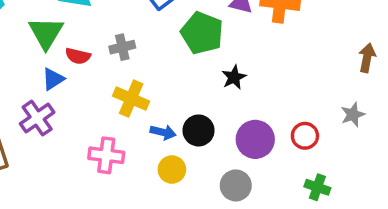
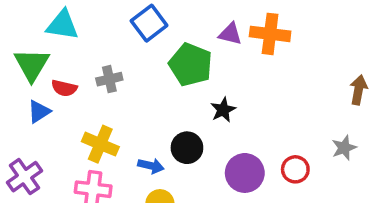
yellow cross: (131, 99) -> (100, 144), moved
purple cross: (37, 118) -> (24, 177), moved
black circle: (199, 130) -> (187, 148), moved

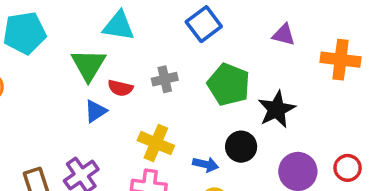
orange cross: (270, 34) -> (340, 60), moved
green pentagon: (191, 65) -> (229, 84), moved
black star: (223, 110) -> (277, 109), size x1.5

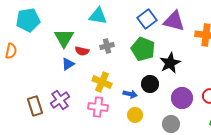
blue square: (204, 24) -> (147, 19), moved
cyan triangle: (119, 26) -> (98, 16), moved
purple triangle: (284, 35) -> (174, 21), size x1.6

